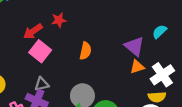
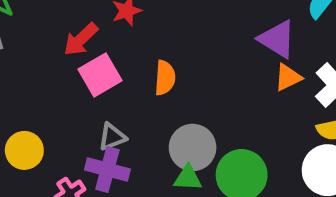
pink square: (40, 51) -> (100, 75), turned 30
orange semicircle: (85, 51) -> (165, 78), moved

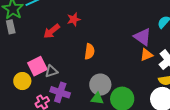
pink square: (100, 75) -> (37, 66), moved
gray triangle: (112, 137) -> (51, 71), moved

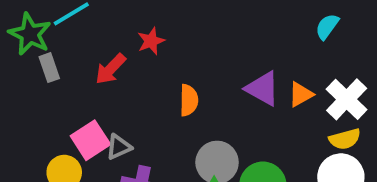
gray rectangle: (11, 27) -> (49, 68), moved
purple triangle: (143, 37) -> (263, 89), moved

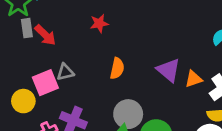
red arrow: (111, 69) -> (45, 35), moved, turned -100
gray triangle: (119, 147) -> (65, 72), moved

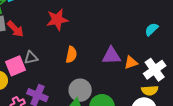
red star: (99, 23) -> (57, 20), size x1.5
purple triangle: (169, 70) -> (111, 56), turned -42

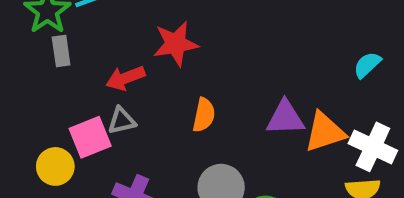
red arrow: (15, 29) -> (125, 78), moved, turned 114
orange triangle: (131, 63) -> (325, 132), size x1.5
white cross: (155, 70) -> (373, 147), turned -30

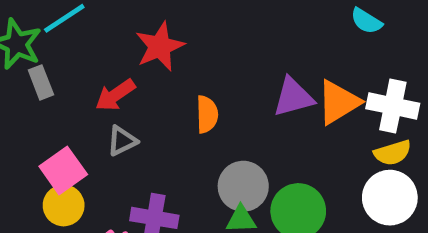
cyan semicircle: (367, 65) -> (366, 21), turned -92
pink square: (90, 137) -> (63, 170), moved

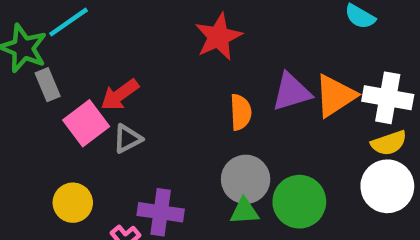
red star: (160, 46) -> (218, 37), moved
orange semicircle: (207, 114) -> (241, 112), moved
pink square: (63, 170) -> (86, 123), moved

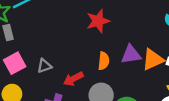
red arrow: (120, 95) -> (73, 79), moved
pink square: (86, 123) -> (15, 63), moved

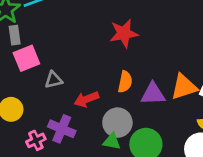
purple triangle: (131, 54) -> (153, 94), moved
pink square: (15, 63) -> (26, 58), moved

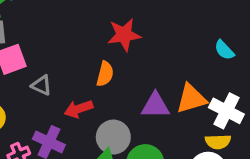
gray triangle: (54, 80) -> (41, 85), turned 36
orange semicircle: (125, 82) -> (105, 74), moved

